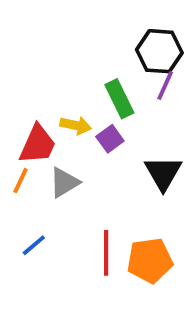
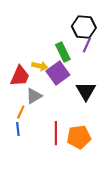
purple square: (110, 139) -> (58, 73), size x1.6
orange line: (20, 181) -> (21, 112), moved
blue line: (34, 245) -> (18, 129), turned -56

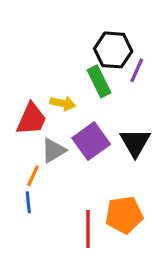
black hexagon: (84, 27) -> (113, 50), moved
purple square: (58, 73) -> (91, 141), moved
red line: (56, 133) -> (88, 229), moved

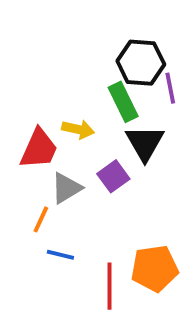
purple line: (137, 70) -> (170, 88), turned -35
purple square: (91, 141) -> (113, 176), size x0.7
black triangle: (135, 143) -> (145, 143), moved
blue line: (28, 202) -> (60, 255), moved, turned -70

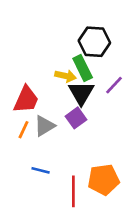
purple line: (170, 88) -> (114, 85), moved, turned 54
yellow arrow: (78, 129) -> (65, 76), moved
black triangle: (145, 143) -> (81, 93), moved
orange line: (41, 219) -> (23, 130), moved

